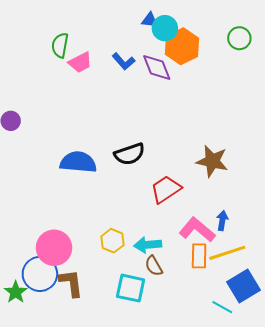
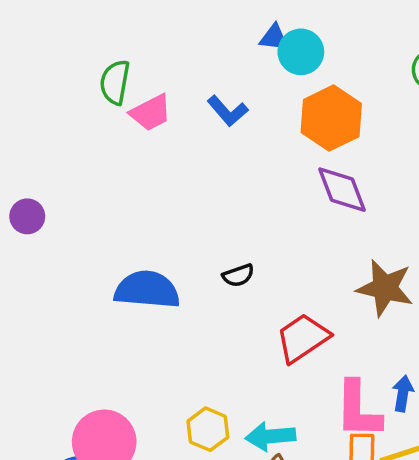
orange hexagon: (182, 46) -> (331, 118), moved
purple diamond: (157, 67) -> (342, 190), moved
black semicircle: (130, 154) -> (238, 275), size x0.6
pink L-shape: (197, 230) -> (358, 410), turned -129

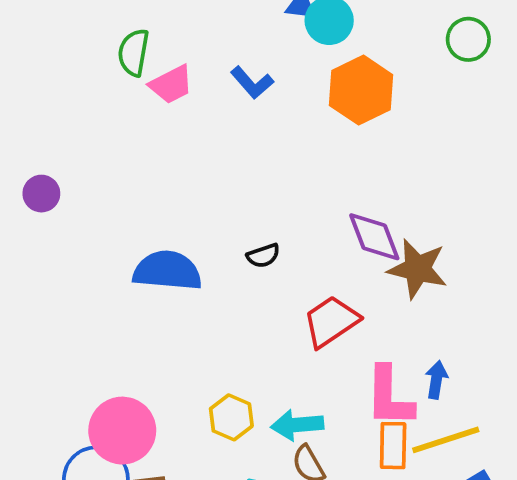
purple diamond: (342, 190) -> (374, 237), moved

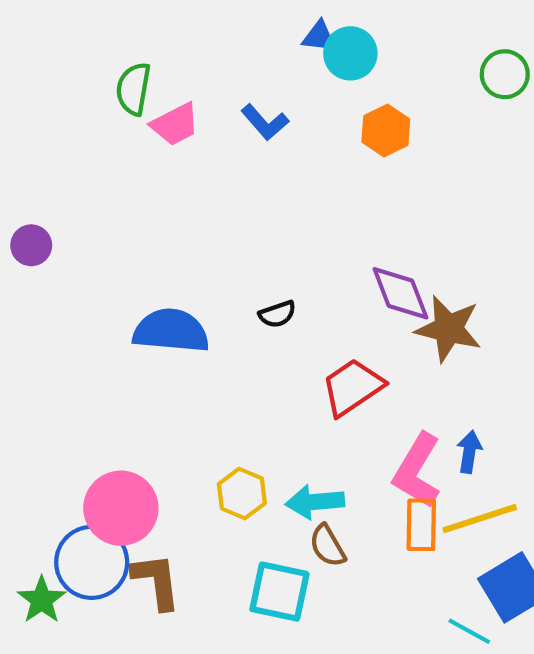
orange hexagon: (361, 90) -> (386, 131), size x0.7
pink L-shape: (389, 397) -> (417, 471), turned 30

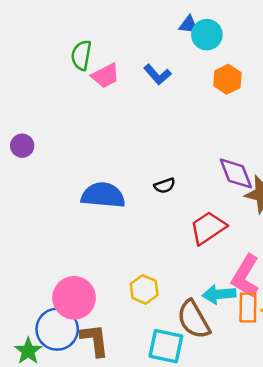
cyan arrow: (315, 502) -> (219, 294), moved
brown semicircle: (327, 546) -> (194, 320), size x1.6

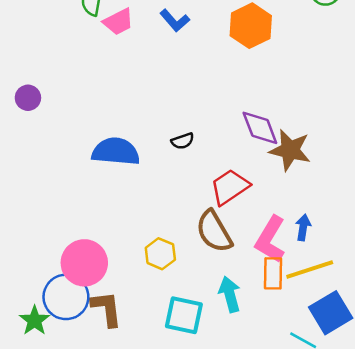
orange hexagon: (227, 79) -> (251, 26), size x1.4
cyan arrow: (219, 294) -> (230, 294), moved, turned 80
brown semicircle: (194, 320) -> (214, 231), moved

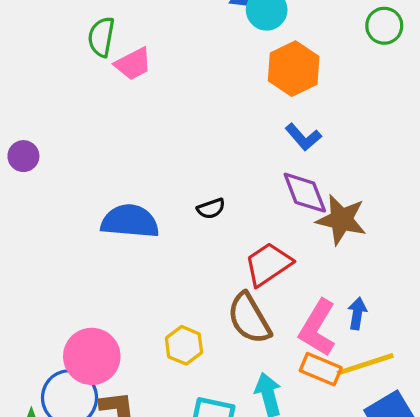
blue L-shape: (175, 20) -> (303, 137), moved
orange rectangle: (273, 273) -> (321, 369), turned -68

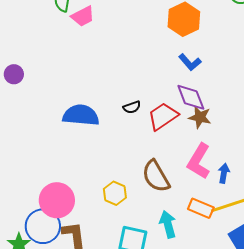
brown star: (341, 220) -> (200, 117), moved, size x0.7
red trapezoid: (268, 264) -> (163, 116), moved
pink L-shape: (317, 328) -> (199, 161), moved

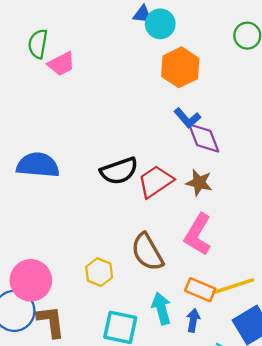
purple diamond: (191, 97) -> (204, 138), moved
black semicircle: (132, 107) -> (119, 171), size x1.8
blue semicircle: (81, 115) -> (38, 165), moved
blue arrow: (224, 173) -> (193, 320), moved

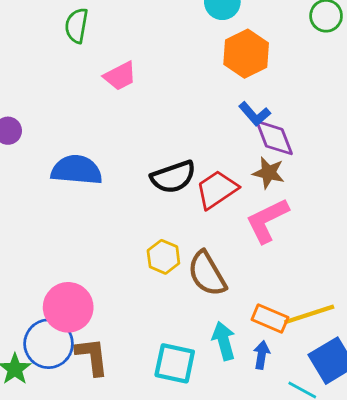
pink trapezoid: (61, 64) -> (120, 76), moved
brown star: (199, 183) -> (269, 173), moved
pink L-shape: (198, 234) -> (267, 220), moved, turned 33
yellow hexagon: (99, 272) -> (163, 257), moved

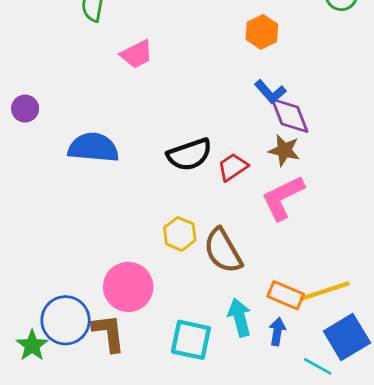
orange hexagon: (246, 54) -> (262, 32), size x0.7
red trapezoid: (217, 190) -> (233, 167), size x0.7
pink circle: (68, 307) -> (128, 287), moved

